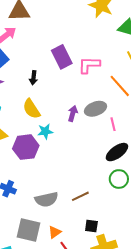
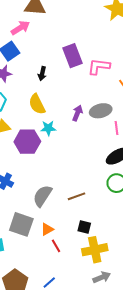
gray semicircle: (46, 199) -> (42, 196), turned 130

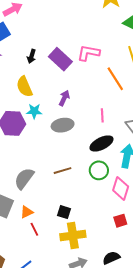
purple rectangle: (73, 56) -> (60, 59), moved, turned -30
gray ellipse: (101, 111) -> (63, 125), moved
brown line: (77, 196) -> (63, 171), moved

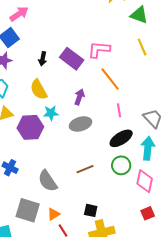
orange line: (115, 79) -> (110, 79), moved
gray semicircle: (24, 178) -> (48, 181), turned -65

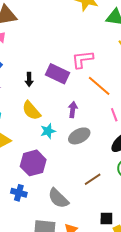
purple hexagon: (30, 127) -> (33, 163), moved

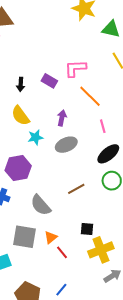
purple rectangle: (58, 74) -> (49, 81), size x0.7

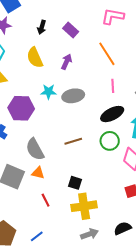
pink L-shape: (75, 68) -> (113, 16), moved
purple arrow: (62, 118) -> (67, 62), moved
cyan star: (35, 137) -> (49, 92), moved
orange triangle: (51, 237) -> (38, 173), moved, turned 40

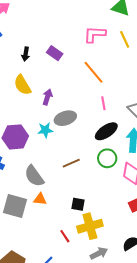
purple arrow: (67, 62) -> (47, 97), moved
cyan star: (49, 92) -> (45, 130), moved
red line: (46, 200) -> (65, 236), moved

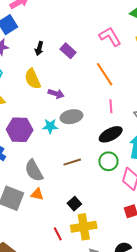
pink L-shape: (95, 34) -> (110, 37), turned 50
purple arrow: (47, 97) -> (56, 94), turned 84
black square: (78, 204) -> (74, 204), turned 32

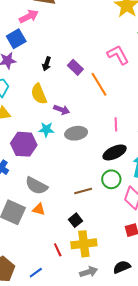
orange line: (105, 74) -> (99, 84), moved
cyan star: (50, 126) -> (46, 130), moved
brown line: (72, 162) -> (83, 191), moved
gray semicircle: (34, 171) -> (36, 186), turned -35

